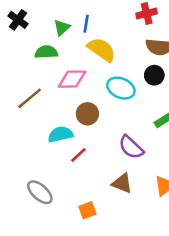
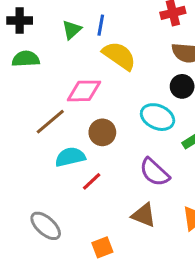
black cross: (18, 20) -> (20, 20), turned -36
green semicircle: (46, 52) -> (26, 59), moved
cyan ellipse: (121, 88) -> (158, 117), moved
brown line: (30, 98) -> (50, 122), moved

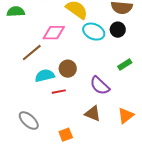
cyan ellipse: (158, 117) -> (94, 32), moved
brown circle: (102, 132) -> (68, 69), moved
red line: (92, 181) -> (59, 92), turned 32

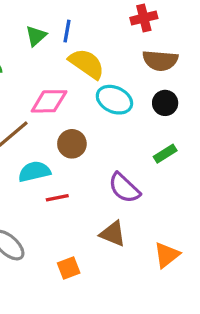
black circle: (118, 30) -> (165, 103), moved
brown circle: (68, 69) -> (72, 144), moved
orange triangle: (126, 116) -> (167, 255), moved

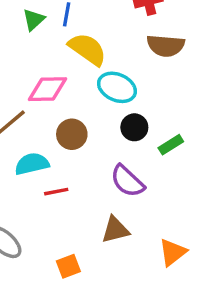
black circle: (165, 103) -> (134, 127), moved
brown triangle: (113, 234) -> (115, 230), turned -36

